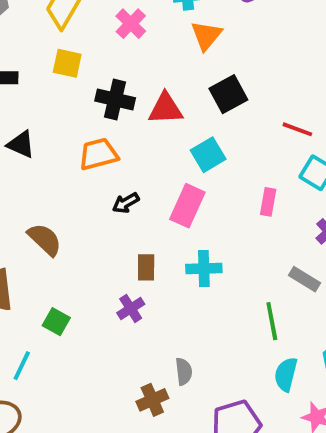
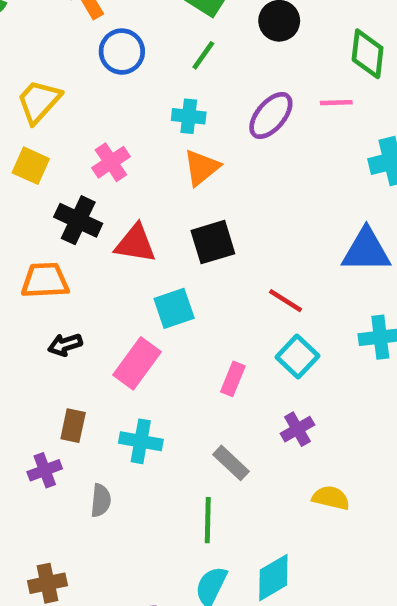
pink cross: (131, 24) -> (111, 162), moved
gray rectangle: (304, 279) -> (231, 463), moved
gray semicircle: (184, 371) -> (101, 500), moved

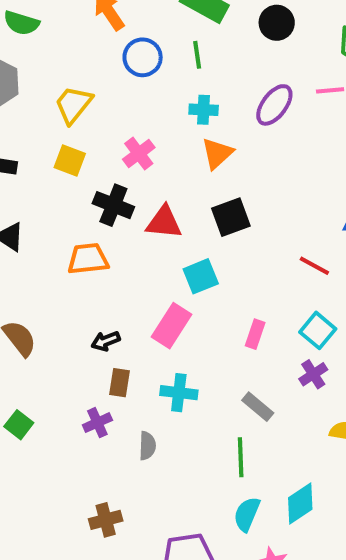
green line: (203, 55) -> (197, 55), moved, turned -40
red line: (285, 301) -> (314, 266), moved
black arrow: (65, 345) -> (106, 341), moved
cyan square: (297, 357) -> (318, 330), moved

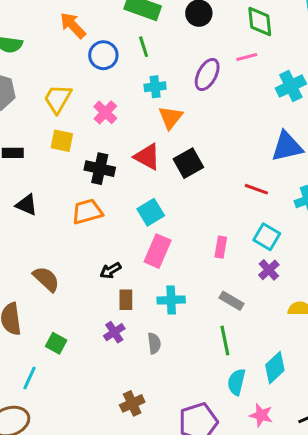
pink cross: (139, 153) -> (105, 112), moved
red triangle: (164, 222) -> (147, 157), moved, turned 32
cyan square: (201, 276) -> (151, 212), moved

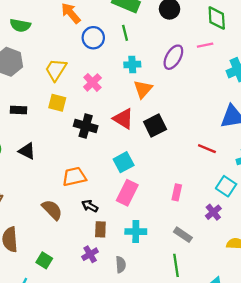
orange trapezoid: (87, 212) -> (74, 177), moved
cyan square: (267, 237) -> (226, 186), moved
black arrow: (110, 271) -> (90, 206), turned 56
brown semicircle: (46, 279) -> (52, 210), moved

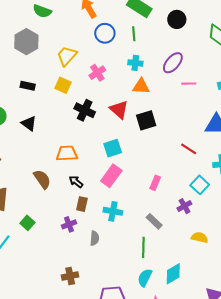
pink line: (205, 45) -> (189, 84), moved
orange triangle: (143, 89) -> (141, 86), turned 42

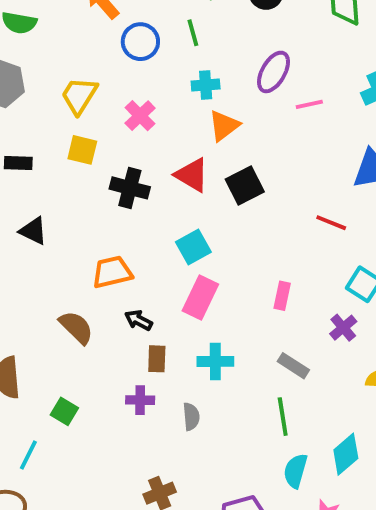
orange triangle: (141, 86) -> (224, 126), turned -30
purple cross: (69, 224) -> (140, 400), turned 32

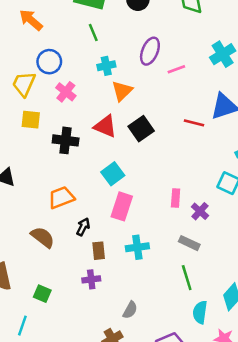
blue circle: (140, 42) -> (49, 62), moved
red line: (331, 223) -> (194, 123), moved
black arrow: (138, 320) -> (83, 227), turned 96
purple cross: (343, 328) -> (200, 211), moved
gray semicircle: (191, 417) -> (130, 310), moved, turned 42

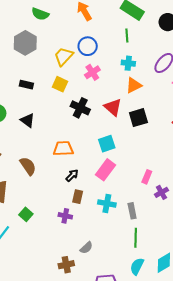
brown semicircle: (43, 237) -> (28, 166), moved
gray rectangle: (189, 243) -> (132, 211), moved, turned 35

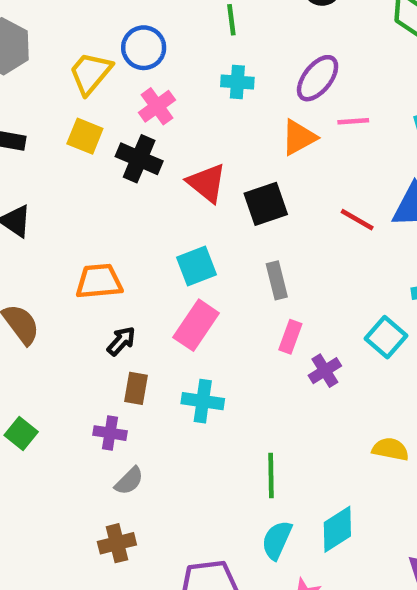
orange triangle: (134, 85) -> (299, 137), moved
black cross: (80, 108) -> (139, 159), moved
gray rectangle: (132, 211) -> (277, 280), moved
gray semicircle: (86, 248) -> (129, 481), moved

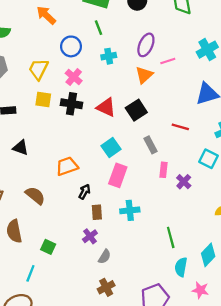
blue circle: (144, 48) -> (71, 46), moved
red line: (357, 220) -> (180, 127), moved
purple cross: (110, 433) -> (90, 236), turned -32

